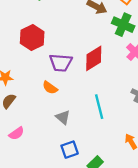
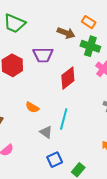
purple trapezoid: (61, 63) -> (43, 55), moved
cyan line: (99, 107) -> (64, 119), moved, turned 35

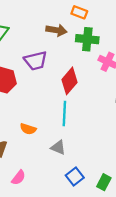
orange semicircle: (32, 107) -> (28, 129), moved
cyan line: (64, 119) -> (64, 114), moved

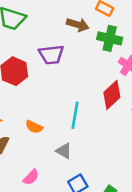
red diamond: (70, 81) -> (112, 95), moved
pink semicircle: (19, 178) -> (31, 177), moved

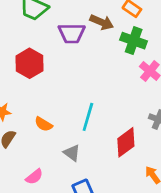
purple trapezoid: (51, 55) -> (72, 33), moved
red diamond: (112, 95) -> (126, 142), moved

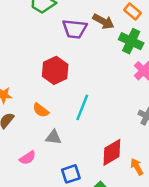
red hexagon: (29, 63) -> (55, 70), moved
red diamond: (126, 142) -> (112, 152), moved
gray triangle: (72, 153) -> (53, 137), moved, turned -35

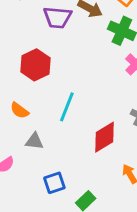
red diamond: (112, 152) -> (104, 137), moved

